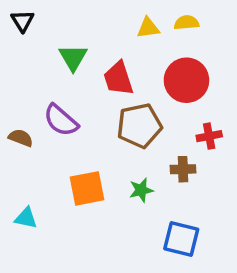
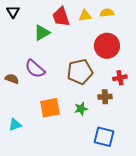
green triangle: (73, 58) -> (42, 33), turned 30
red trapezoid: (118, 78) -> (61, 17), moved
cyan triangle: (26, 218) -> (15, 125), turned -32

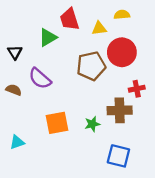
black triangle: (13, 12) -> (15, 52), moved
yellow triangle: (85, 16) -> (99, 28), moved
brown pentagon: (80, 72) -> (91, 66), moved
brown cross: (105, 97) -> (120, 110), size x1.5

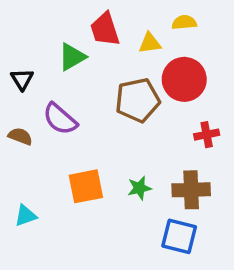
brown cross: (120, 110) -> (191, 190), moved

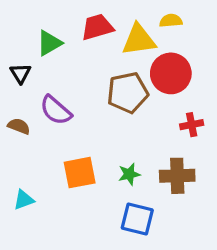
red trapezoid: (105, 29) -> (97, 27), turned 92
yellow triangle: (150, 43) -> (139, 40), size x1.6
green triangle: (72, 57) -> (49, 43), moved
blue square: (179, 236) -> (137, 219), moved

